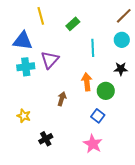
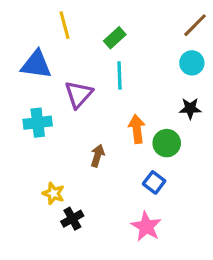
cyan line: (93, 48) -> (119, 75), moved
cyan cross: (26, 67) -> (38, 123), moved
yellow star: (24, 116) -> (53, 193), moved

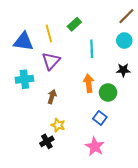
yellow line: (64, 25) -> (49, 33), moved
cyan line: (119, 75) -> (92, 49), moved
brown arrow: (97, 156) -> (52, 97), moved
yellow star: (53, 193) -> (58, 125), moved

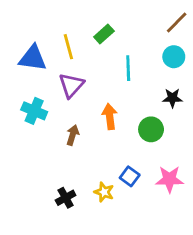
cyan cross: (24, 79) -> (34, 111), turned 30
orange arrow: (89, 83) -> (110, 117), moved
blue square: (100, 118) -> (130, 176), moved
yellow star: (58, 125) -> (104, 192), moved
pink star: (95, 146) -> (170, 179), moved, turned -30

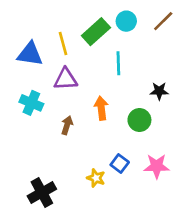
green rectangle: (104, 34) -> (96, 32), size x1.5
cyan circle: (174, 57) -> (126, 21), moved
purple triangle: (71, 85) -> (66, 79), turned 45
black cross: (66, 198) -> (42, 193), moved, size x1.5

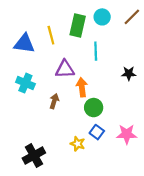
green rectangle: (96, 32) -> (78, 25), turned -35
purple triangle: (66, 79) -> (65, 69), moved
green circle: (139, 120) -> (94, 108), moved

